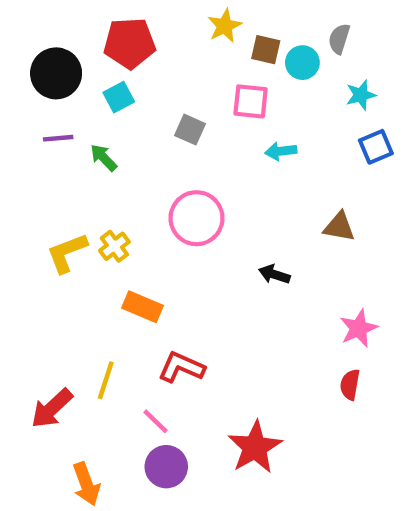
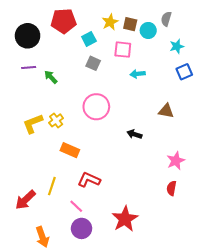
yellow star: (225, 26) -> (110, 22), moved
cyan square: (119, 97) -> (89, 39), moved

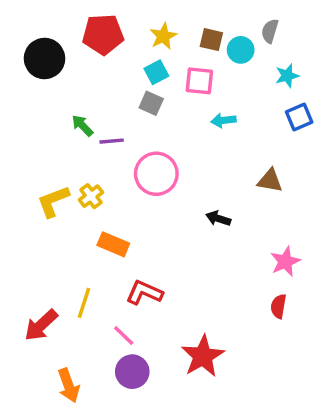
yellow star: (110, 22) -> (163, 36), moved
cyan square: (89, 39) -> (156, 72), moved
purple line: (29, 68) -> (112, 141), moved

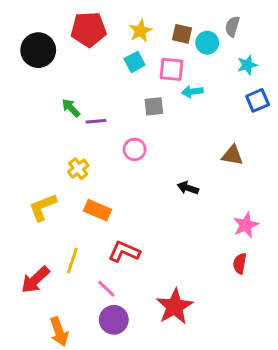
gray square: (151, 103) -> (154, 106), moved, turned -30
cyan arrow: (223, 120) -> (192, 92), moved
pink circle: (156, 174) -> (135, 149), size x0.6
yellow L-shape: (53, 201) -> (43, 207), moved

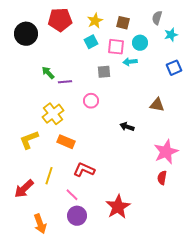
cyan circle: (207, 43) -> (140, 43), moved
cyan star: (247, 65) -> (171, 35), moved
yellow cross: (78, 169) -> (53, 114), size x1.5
pink star: (246, 225) -> (166, 152), size x1.4

